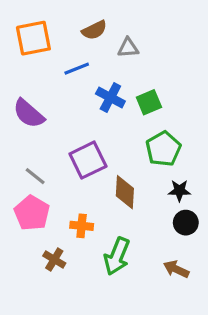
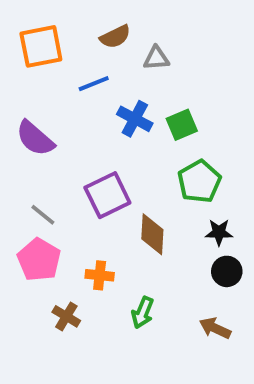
green arrow: (117, 256) -> (143, 312), size x0.7

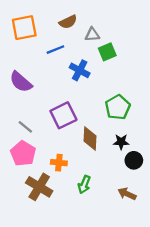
green square: (182, 125) -> (107, 52), moved
black star: (219, 232) -> (121, 142), moved
brown cross: (66, 316) -> (39, 187), size x1.6

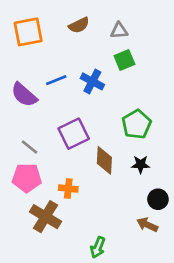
gray triangle: (92, 35) -> (119, 31), moved
blue line: (55, 50) -> (56, 80), moved
pink pentagon: (23, 153) -> (27, 178), turned -30
black circle: (134, 160) -> (158, 199), moved
green arrow: (84, 185) -> (98, 247), moved

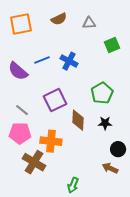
green square: (124, 60) -> (112, 45), moved
orange cross: (68, 189) -> (51, 141), size x1.5

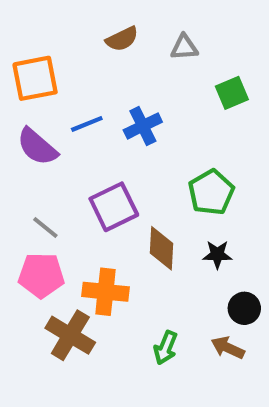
orange square: (21, 24) -> (35, 78), moved
blue cross: (69, 61) -> (143, 126), turned 36
green arrow: (73, 185) -> (166, 348), moved

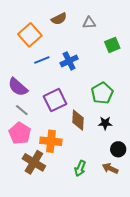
orange square: (35, 78) -> (30, 35), moved, turned -30
purple semicircle: (37, 147) -> (18, 87), moved
pink pentagon: (41, 275) -> (20, 133), turned 30

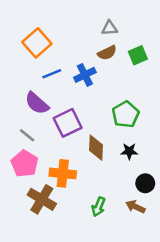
brown semicircle: (59, 19) -> (107, 53), moved
purple semicircle: (18, 87) -> (37, 103), moved

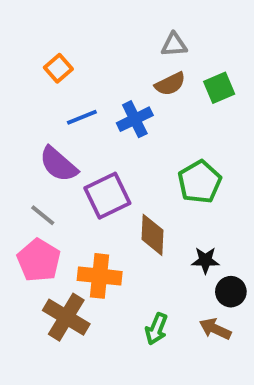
orange square: (37, 43) -> (58, 68), size x0.6
black star: (129, 151) -> (205, 260), moved

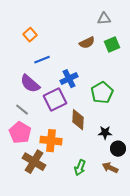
gray triangle: (174, 45) -> (104, 19), moved
blue cross: (135, 119) -> (69, 79), moved

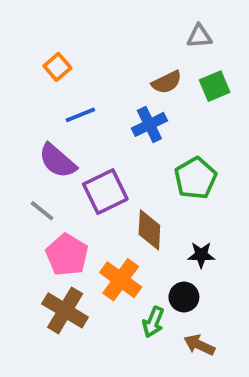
blue cross: (69, 79) -> (149, 124), moved
pink pentagon: (20, 133) -> (67, 255), moved
orange cross: (51, 141) -> (121, 280), moved, turned 30
black circle: (118, 149) -> (184, 297), moved
brown arrow: (110, 168) -> (199, 345), moved

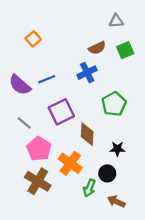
blue line: (80, 115) -> (47, 79), moved
purple semicircle: (57, 161) -> (20, 85), moved

